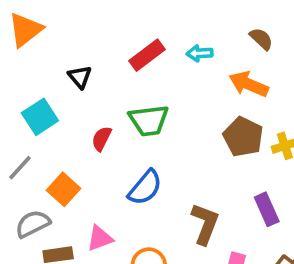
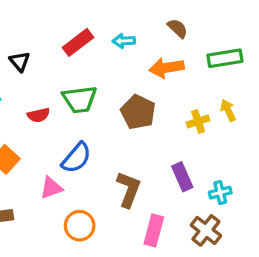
orange arrow: (249, 84) -> (166, 68), turned -32
brown pentagon: (243, 137) -> (138, 112), moved
red semicircle: (102, 139) -> (39, 115), turned -130
pink triangle: (100, 238) -> (51, 188), moved

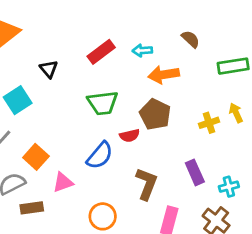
orange arrow: (166, 68) -> (164, 75), moved
red semicircle: (39, 115) -> (130, 136), moved
pink triangle: (51, 188) -> (63, 182), moved

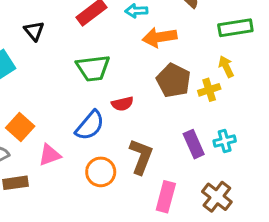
yellow arrow: (236, 113) -> (226, 67), moved
brown pentagon: (155, 114) -> (174, 81), moved
cyan cross: (229, 187) -> (225, 141), moved
orange circle: (103, 216) -> (101, 172), moved

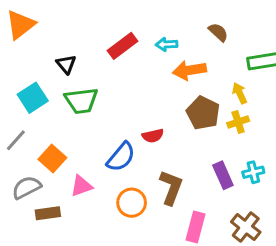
yellow arrow: (226, 67) -> (240, 93), moved
green trapezoid: (93, 68) -> (81, 101), moved

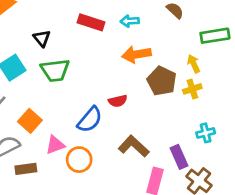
red rectangle: (122, 46) -> (91, 22), turned 55
orange arrow: (189, 70) -> (136, 54), moved
purple rectangle: (223, 175) -> (179, 157), moved
brown L-shape: (171, 187) -> (134, 146), turned -68
orange circle: (132, 203) -> (79, 160), moved

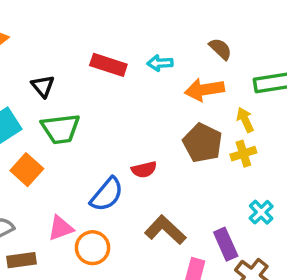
orange arrow: (136, 54) -> (204, 90), moved
orange square: (30, 121) -> (27, 170), moved
cyan cross: (206, 133) -> (261, 212), turned -30

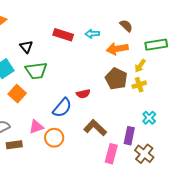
yellow arrow: (245, 120) -> (140, 66), turned -120
purple rectangle: (226, 244) -> (129, 136), turned 36

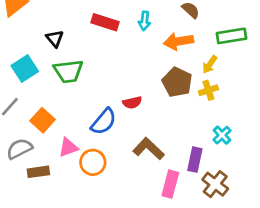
cyan arrow: (92, 34) -> (144, 21), turned -80
orange square: (17, 94) -> (42, 120), moved

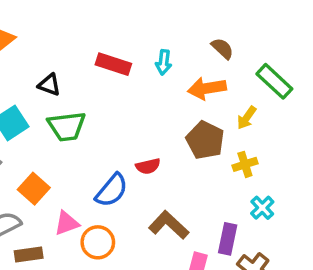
green rectangle: (232, 36) -> (274, 81), turned 52
black triangle: (55, 39) -> (49, 85), turned -30
yellow cross: (208, 90) -> (245, 164), moved

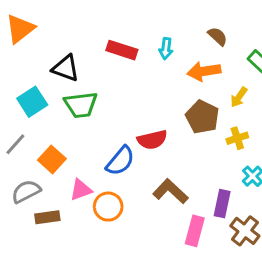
black triangle: (49, 85) -> (66, 68), size x1.4
red semicircle: (148, 166) -> (152, 140), size x1.4

